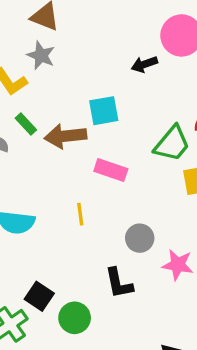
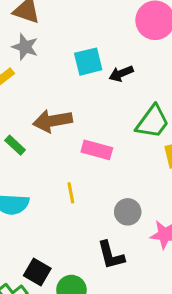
black arrow: (144, 64) -> (121, 74), moved
cyan square: (104, 111) -> (88, 62), moved
green rectangle: (26, 124) -> (15, 145), moved

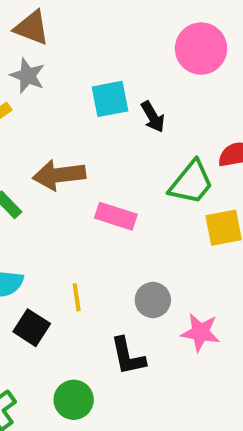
black arrow: (121, 74) -> (153, 117), turned -100
yellow line: (71, 193) -> (77, 297), moved
black square: (37, 272) -> (32, 328), moved

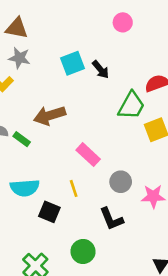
pink circle: (201, 49) -> (123, 22), size x0.6
pink rectangle: (116, 216) -> (88, 155), moved, turned 35

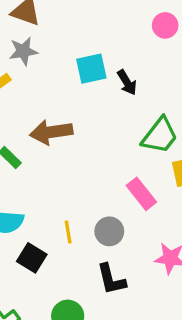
gray star: (19, 58) -> (23, 51), turned -30
pink rectangle: (88, 155) -> (141, 194), moved
gray circle: (121, 182) -> (109, 231), moved

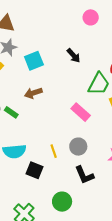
cyan square: (91, 69) -> (34, 61), moved
brown arrow: (51, 132) -> (33, 93), size x0.7
pink rectangle: (141, 194) -> (81, 112), moved

